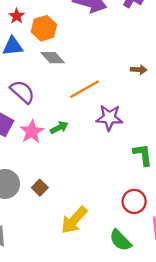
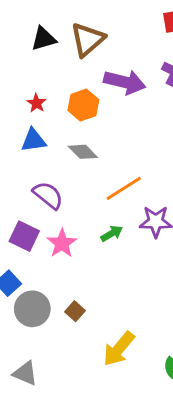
orange hexagon: (44, 28) -> (83, 105), moved
green arrow: (59, 128) -> (112, 234), moved

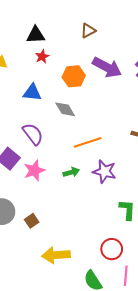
black triangle: (43, 39) -> (36, 35), moved
brown triangle: (87, 40) -> (88, 31), size x0.6
red star: (36, 103) -> (42, 57), moved
yellow arrow: (119, 349) -> (56, 255), turned 32

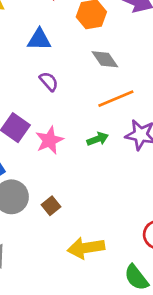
gray diamond: (65, 109) -> (105, 59), moved
purple semicircle: (33, 134) -> (49, 81), moved, size x0.7

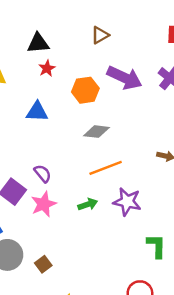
gray diamond: (105, 59) -> (97, 132), turned -50
purple semicircle: (49, 81) -> (43, 173), moved

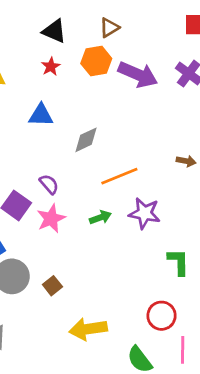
black triangle: (38, 43) -> (54, 31), moved, turned 30
orange hexagon: (85, 90) -> (96, 61), moved
gray diamond: (97, 132) -> (86, 140), moved, turned -30

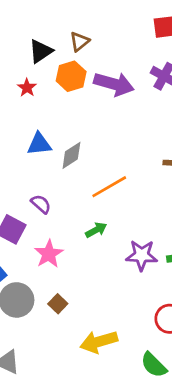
black triangle: (54, 31) -> (41, 51), moved, turned -50
blue triangle: (41, 115) -> (39, 144), moved
purple star: (144, 213) -> (142, 255), moved
pink star: (51, 219) -> (49, 254), moved

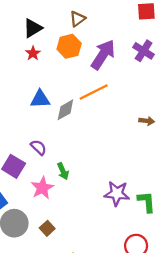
black triangle: (41, 51) -> (33, 28), moved
purple arrow: (114, 84) -> (103, 55), turned -76
orange line: (109, 187) -> (94, 92), moved
green arrow: (96, 230) -> (63, 171), moved, turned 91

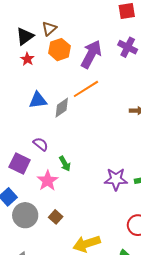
brown triangle: (77, 19) -> (49, 29), moved

